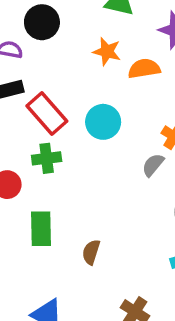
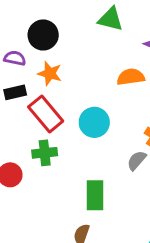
orange star: (107, 52) -> (50, 73), moved
green rectangle: (41, 229) -> (95, 195), moved

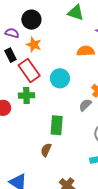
black rectangle: (15, 92) -> (11, 55), turned 72

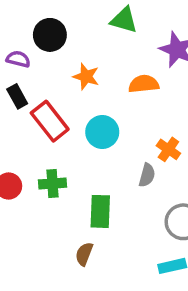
orange star: (34, 45) -> (86, 77), moved
green cross: (26, 95) -> (52, 184), moved
gray semicircle: (85, 105) -> (147, 175), turned 152

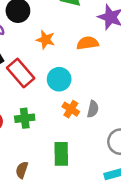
orange cross: (168, 149) -> (71, 109), moved
green rectangle: (100, 211) -> (61, 154), moved
brown semicircle: (84, 254) -> (22, 170), moved

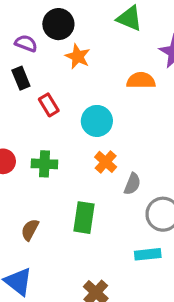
orange star: (46, 40) -> (78, 56), moved
red rectangle: (21, 73) -> (49, 105), size x0.6
gray semicircle: (93, 109) -> (132, 184), moved

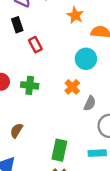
orange star: (78, 56) -> (75, 15), moved
cyan circle: (97, 121) -> (86, 59), moved
green rectangle: (84, 218) -> (59, 150), moved

